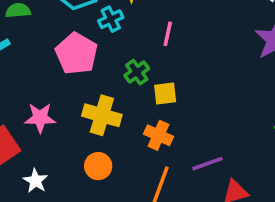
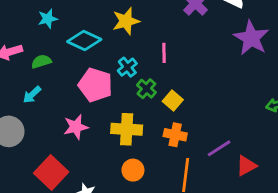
cyan cross: (111, 19) -> (127, 67), moved
yellow square: (165, 94) -> (173, 101), turned -30
pink star: (40, 118) -> (76, 127), moved

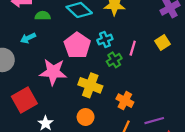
pink line: (164, 53) -> (133, 48), moved
yellow square: (173, 101) -> (163, 43), moved
pink star: (76, 127) -> (53, 72), size x1.4

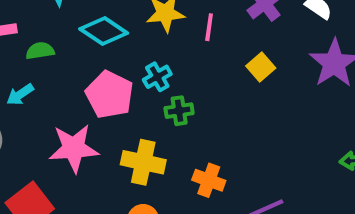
pink line: (133, 48) -> (209, 27), moved
green cross: (114, 60) -> (179, 111), turned 32

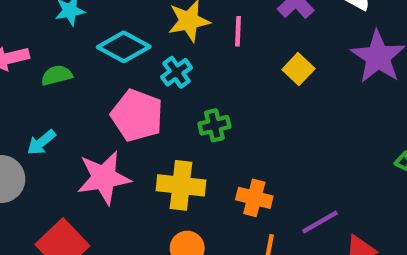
cyan cross: (157, 77) -> (176, 72), moved
cyan arrow: (20, 94) -> (41, 142), moved

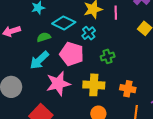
green semicircle: (57, 75) -> (44, 37), moved
cyan arrow: (41, 142) -> (39, 60), moved, size x1.5

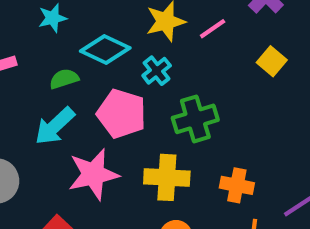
pink line: (116, 13) -> (213, 29), turned 56
green cross: (108, 56) -> (195, 119), size x1.5

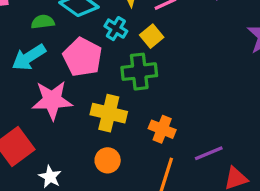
yellow square: (272, 61) -> (152, 36), moved
cyan cross: (157, 71) -> (116, 29), turned -30

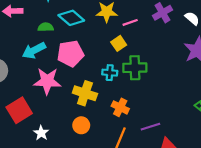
cyan cross: (116, 29) -> (110, 73), moved, turned -32
pink pentagon: (83, 57) -> (71, 54), turned 30
green cross: (139, 72) -> (135, 68), moved

